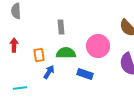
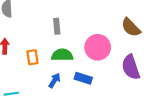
blue arrow: (49, 72) -> (55, 80), moved

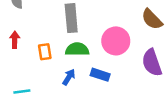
gray rectangle: (57, 26) -> (71, 18), size x1.6

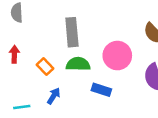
orange rectangle: (45, 52) -> (45, 67), turned -35
blue arrow: (69, 77) -> (54, 96), moved

